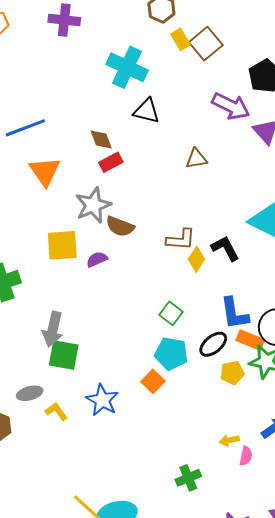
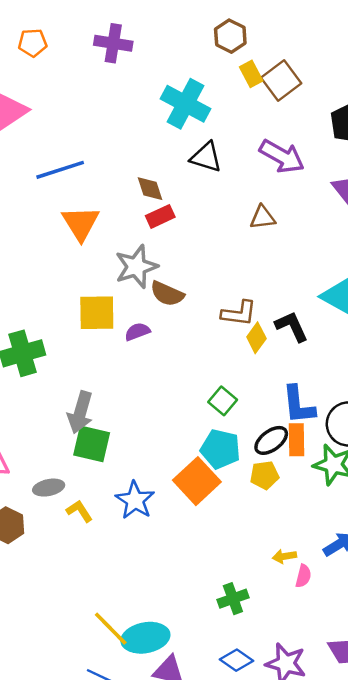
purple arrow: (231, 106) -> (282, 156), moved
orange rectangle: (250, 340) -> (297, 440), moved, turned 64
yellow pentagon: (232, 373) -> (264, 475), moved
orange square: (153, 381) -> (197, 481), size x1.6

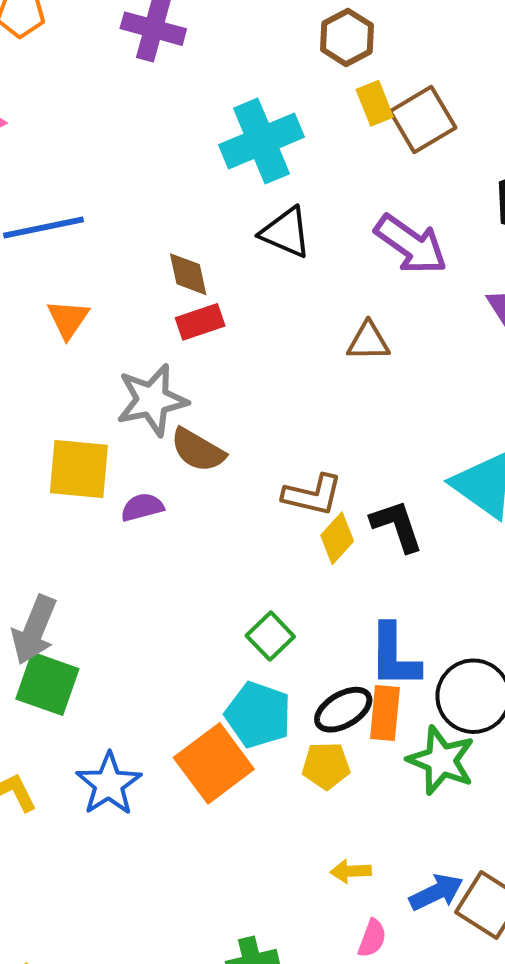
cyan cross: (186, 104) -> (261, 141), turned 33
orange triangle: (81, 223) -> (68, 319), size x0.7
yellow arrow: (284, 556) -> (351, 871), moved

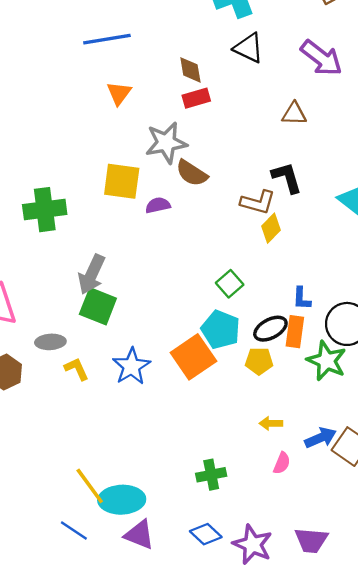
black L-shape: (397, 526) -> (287, 178), moved
blue L-shape: (394, 656) -> (302, 298), size x0.6

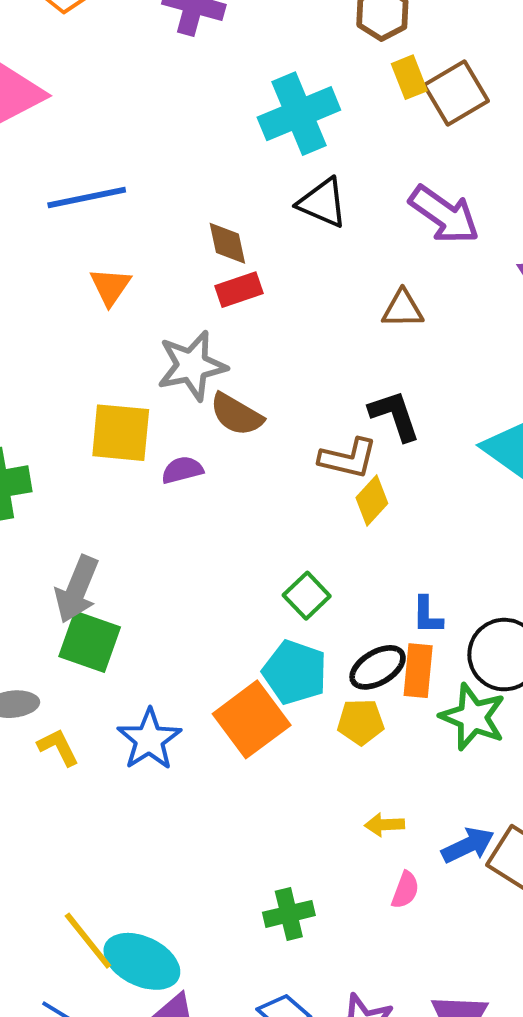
cyan ellipse: (122, 500) -> (142, 961), turned 30

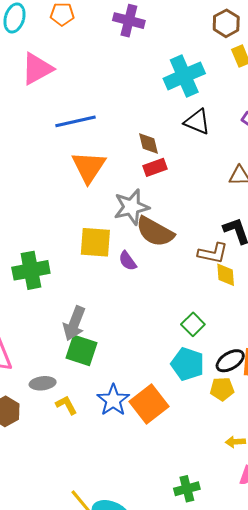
orange triangle: (110, 287) -> (89, 167), size x1.6
brown semicircle: (236, 414) -> (155, 232), size x1.4
purple semicircle: (182, 470) -> (128, 261), turned -110
yellow diamond: (372, 500) -> (226, 275), turned -45
orange square: (252, 719) -> (149, 404), moved

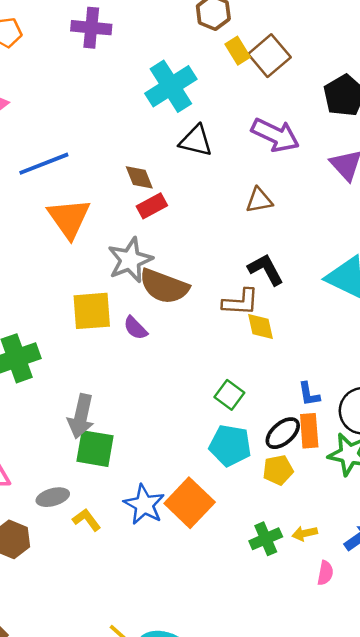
green cross: (187, 489) -> (266, 539), moved

